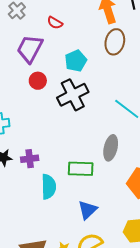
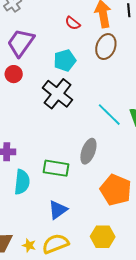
red semicircle: (55, 23) -> (73, 23), moved
red circle: (38, 81) -> (14, 74), moved
black cross: (73, 95) -> (57, 94), turned -32

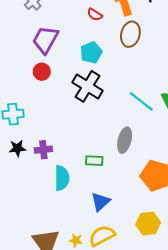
green rectangle: (56, 168) -> (94, 161), size x0.7

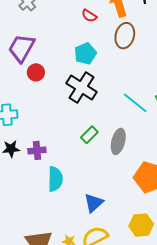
purple trapezoid: (45, 40) -> (21, 48), moved
green rectangle: (94, 161) -> (89, 135), moved, turned -48

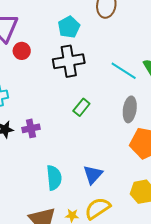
black cross: (82, 88) -> (69, 61), turned -36
gray ellipse: (118, 141) -> (130, 109), moved
cyan semicircle: (55, 179) -> (54, 178), moved

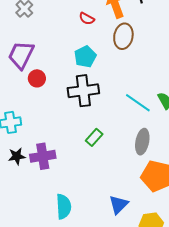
purple cross: (31, 128) -> (43, 156), size x1.4
blue triangle: (93, 175) -> (119, 205), moved

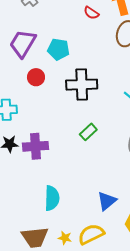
cyan pentagon: (85, 57) -> (58, 49), moved, turned 30
red circle: (37, 78) -> (36, 77), moved

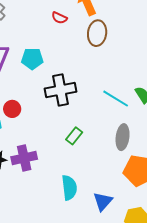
red circle: (36, 77) -> (12, 109), moved
cyan semicircle: (52, 198) -> (69, 188), moved

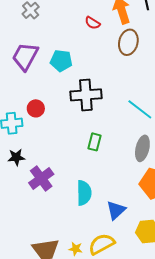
green rectangle: (74, 136) -> (94, 142), turned -30
purple cross: (24, 158) -> (41, 179), moved, turned -30

